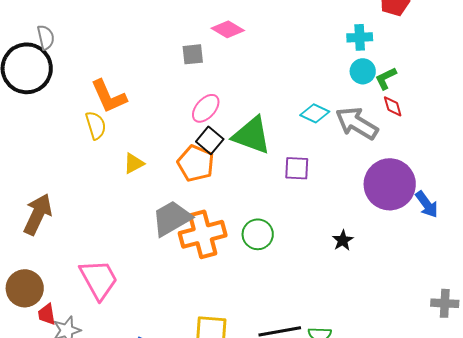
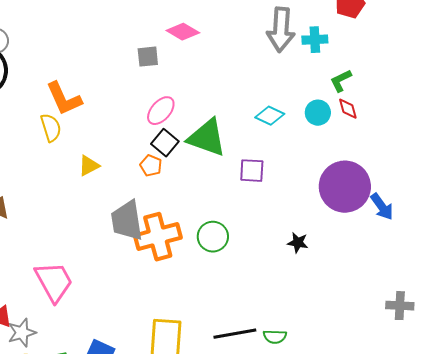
cyan circle: (363, 71) -> (318, 113), moved
gray arrow: (357, 123) -> (281, 30), moved, turned -117
orange pentagon: (196, 163) -> (151, 166), size x0.6
gray trapezoid: (172, 218) -> (127, 221), turned -69
black star: (343, 240) -> (298, 243), turned -30

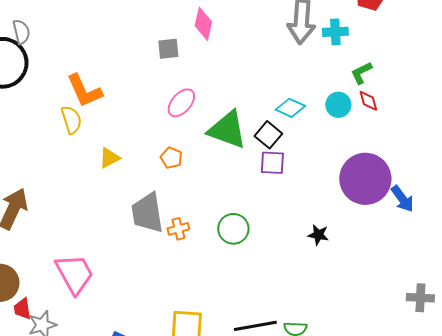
pink diamond: (183, 32) -> (203, 24), turned 72
black square: (165, 143) -> (268, 135), moved
orange cross: (158, 237) -> (178, 229), size x0.5

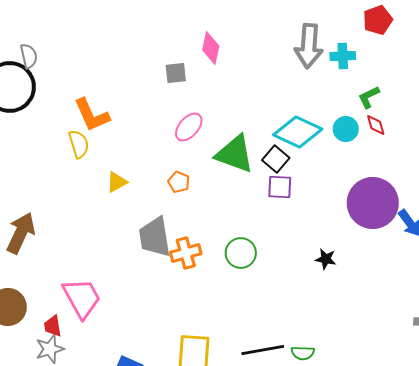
cyan diamond: (290, 108) -> (298, 132), size x1.6
orange cross: (178, 229) -> (186, 253), size x1.4
red trapezoid: (22, 309) -> (53, 326), moved

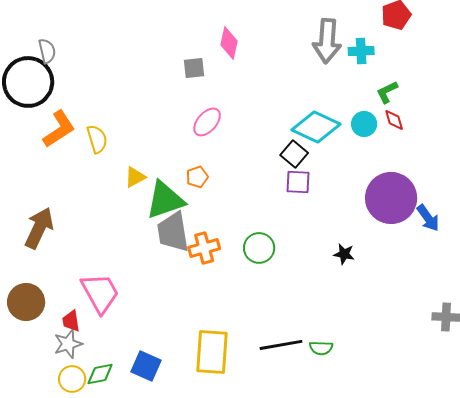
orange L-shape: (92, 115) -> (59, 129), moved, turned -99
green triangle: (235, 154) -> (165, 200), moved, turned -39
orange pentagon: (179, 182) -> (197, 177), turned 30

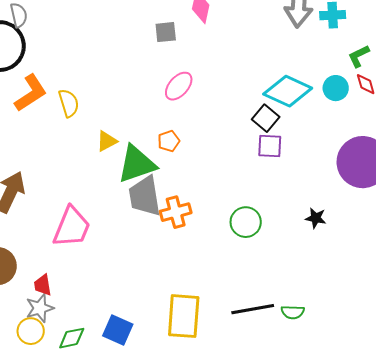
green circle: (259, 248) -> (246, 222), moved
pink trapezoid: (100, 293) -> (72, 227), moved, turned 51
yellow circle: (72, 379) -> (31, 331), moved

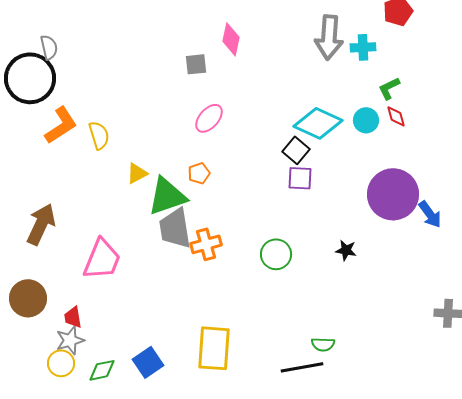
black line: (253, 309) -> (302, 367), moved
blue square: (118, 330) -> (148, 362), turned 32

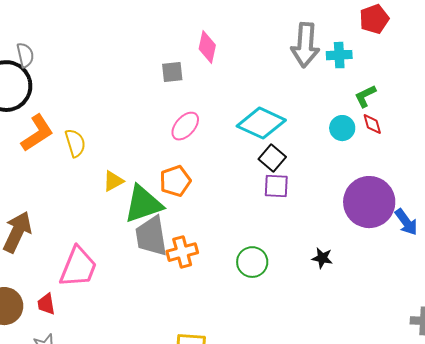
cyan diamond: (318, 123) -> (261, 123), moved
orange pentagon: (199, 173) -> (175, 181), size x1.4
red trapezoid: (73, 317) -> (46, 304), moved

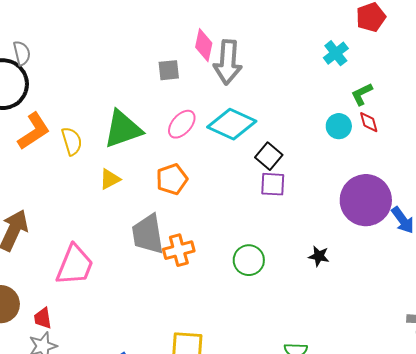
gray arrow: (305, 45) -> (228, 62), moved
cyan cross: (339, 55) -> (336, 53), turned -35
cyan diamond: (261, 123) -> (232, 124), moved
green triangle: (143, 204) -> (123, 129), moved
red trapezoid: (46, 304) -> (43, 318), moved

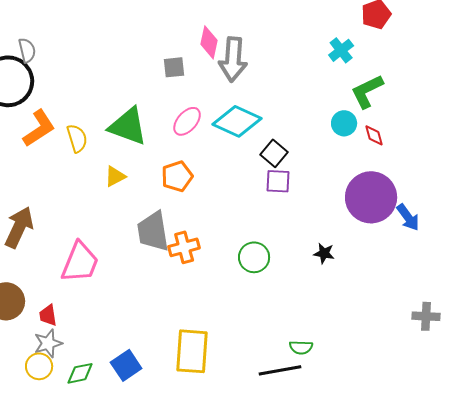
green L-shape: (362, 94) -> (367, 91), size x1.5
red diamond: (369, 122) -> (374, 135), moved
green triangle: (123, 129) -> (128, 126), turned 39

